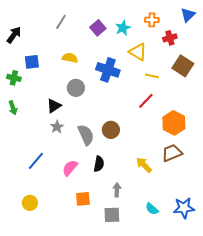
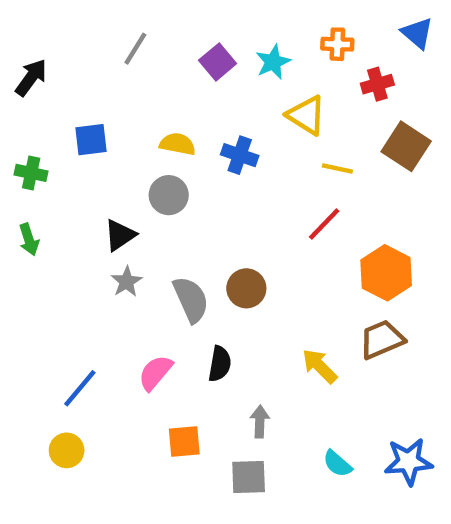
blue triangle: (188, 15) -> (417, 33), turned -35
yellow semicircle: (70, 58) -> (178, 144), moved
blue square: (32, 62) -> (91, 140), moved
blue cross: (108, 70) -> (240, 155), size x0.7
blue line: (36, 161) -> (80, 388), moved

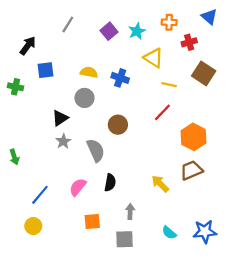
black arrow: (31, 77) -> (28, 46), moved
green arrow: (29, 240) -> (14, 157), moved
brown circle: (246, 288) -> (118, 125), moved

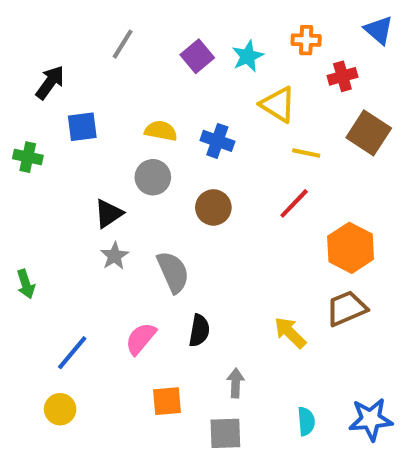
brown circle: (118, 125) -> (213, 207), moved
cyan semicircle: (169, 233) -> (306, 421), turned -136

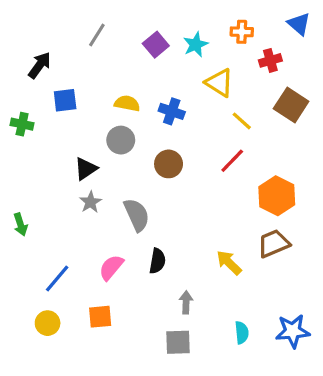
yellow line: (306, 153) -> (242, 121), turned 30
orange square: (167, 401) -> (100, 317), moved

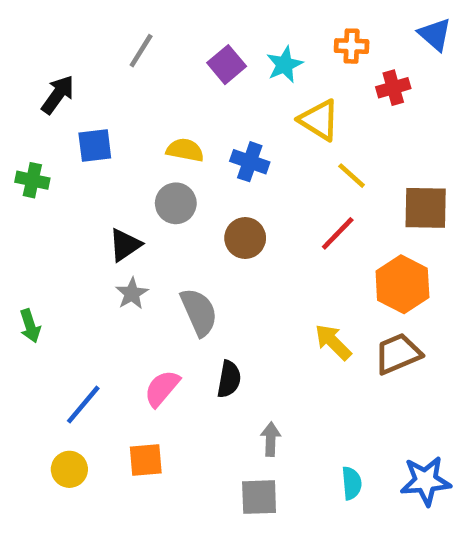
brown square: (291, 105) -> (426, 208), moved, turned -32
yellow arrow: (229, 263) -> (333, 342), moved

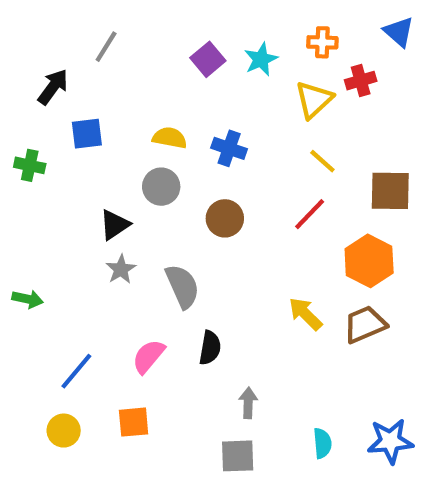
gray line: (141, 51) -> (106, 47), moved
yellow triangle: (319, 120) -> (314, 100), moved, turned 45
green arrow: (30, 326) -> (28, 299), turned -60

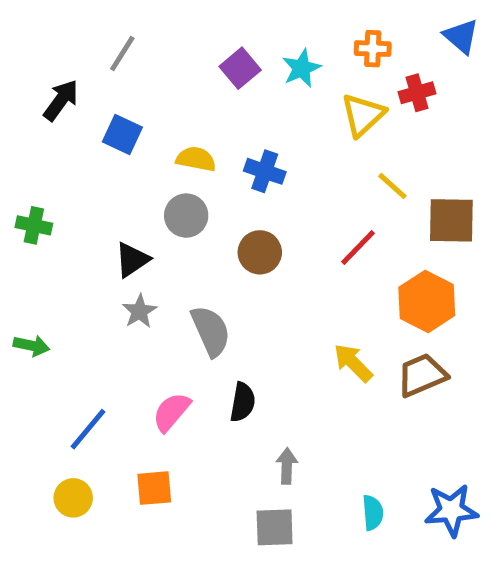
blue square: (87, 134) -> (122, 135), moved, turned 32
yellow line: (322, 161) -> (392, 186), moved
green cross: (30, 165) -> (34, 225), moved

